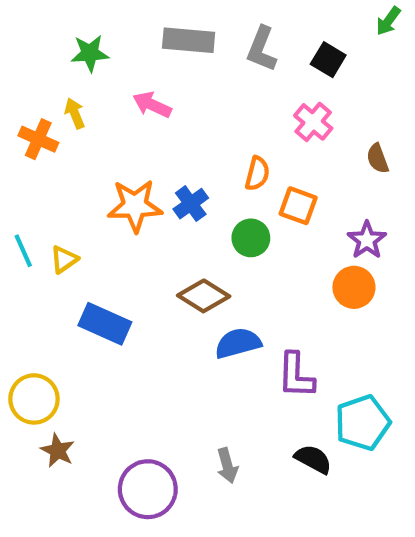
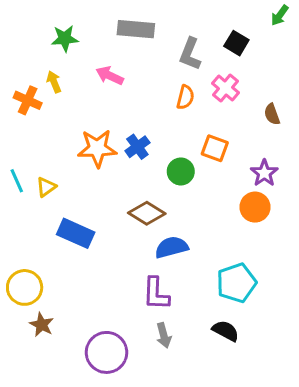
gray L-shape: (262, 49) -> (190, 54), moved
orange semicircle: (257, 173) -> (185, 97), moved
purple L-shape: (296, 375) -> (156, 294), moved
cyan pentagon: (363, 423) -> (236, 283), moved

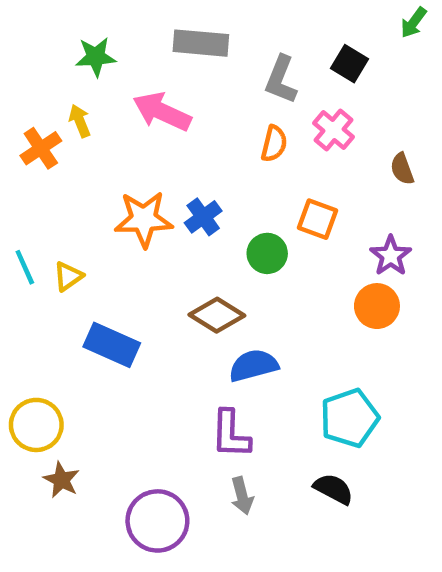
pink arrow: (110, 76) -> (162, 112), size x1.4
orange cross: (28, 100) -> (41, 148), turned 32

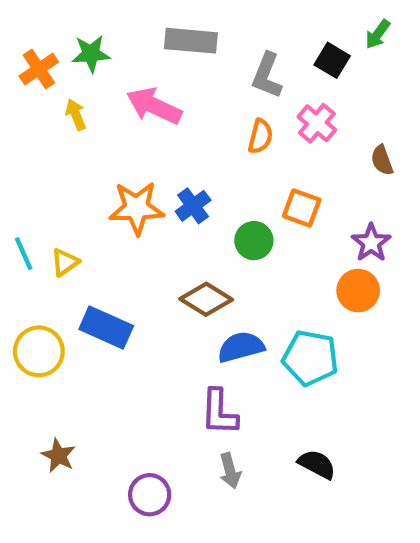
green arrow: (414, 23) -> (378, 34), moved
orange cross: (41, 148) -> (39, 69), moved
cyan pentagon: (350, 418) -> (310, 358), moved, turned 30
yellow circle: (36, 425) -> (39, 351), moved
purple circle: (157, 521) -> (150, 495), size x0.7

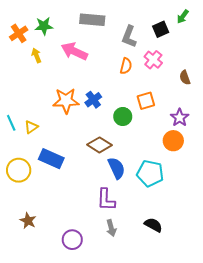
black square: (332, 60) -> (161, 29), turned 35
orange square: (302, 208) -> (146, 101), turned -36
blue semicircle: (241, 347) -> (116, 168), turned 80

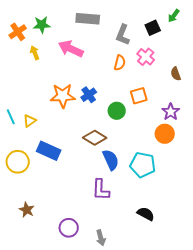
gray arrow: (111, 228) -> (101, 238), moved

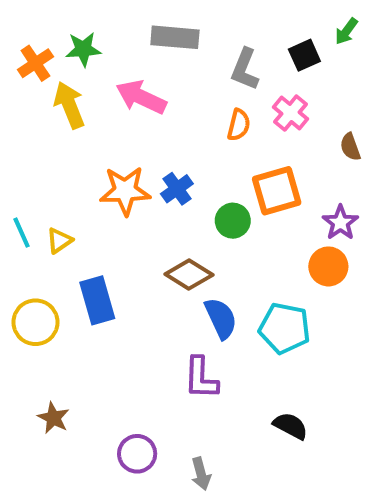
yellow arrow: (35, 53) -> (69, 105), size x1.6
orange square: (139, 96) -> (277, 191), size x1.4
blue rectangle: (49, 151) -> (97, 300), turned 50

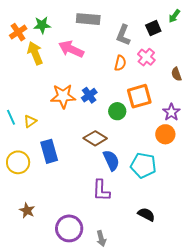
purple circle: (137, 454) -> (69, 228), size x1.4

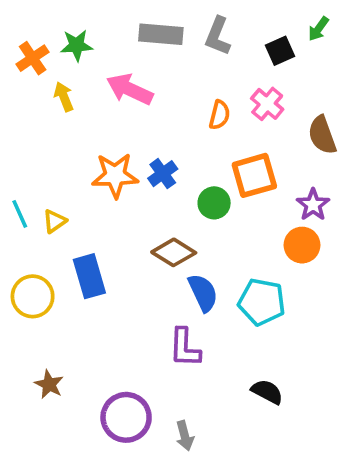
gray L-shape: (123, 35) -> (218, 36), moved
yellow arrow: (35, 53) -> (64, 97), size x0.7
brown semicircle: (176, 74) -> (322, 135), size x1.5

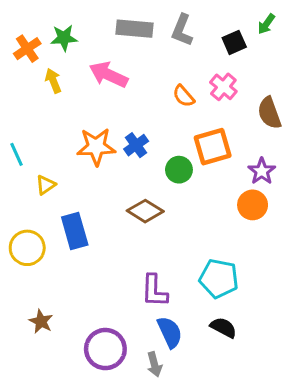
orange semicircle: (220, 115) -> (184, 96), turned 125
cyan line: (20, 214) -> (16, 154), moved
blue semicircle: (203, 293) -> (170, 332), moved
cyan pentagon: (262, 302) -> (219, 279), moved

